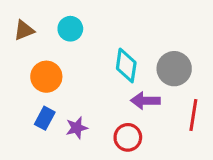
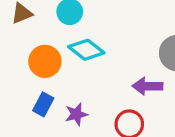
cyan diamond: (126, 65) -> (86, 50), moved, turned -60

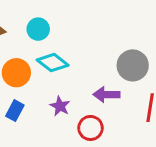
purple star: (76, 114) -> (60, 106), moved, turned -30

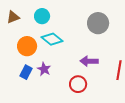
gray circle: (133, 65) -> (98, 23), moved
purple star: (60, 106) -> (44, 69), moved

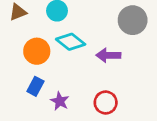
purple arrow: (89, 61) -> (108, 55), moved
purple star: (44, 69) -> (60, 101), moved

